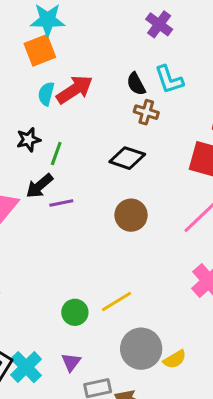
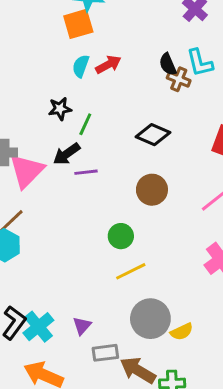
red arrow: (75, 90) -> (108, 64), size x0.7
brown cross: (146, 112) -> (179, 79), moved
green circle: (75, 312) -> (121, 236), moved

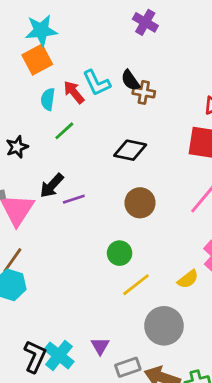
cyan L-shape: (200, 63) -> (97, 83), moved
red arrow: (108, 64) -> (74, 92), turned -90
black star: (60, 109) -> (17, 147), moved
green line: (85, 124) -> (64, 131), moved, turned 35
yellow semicircle: (182, 332) -> (188, 279), moved

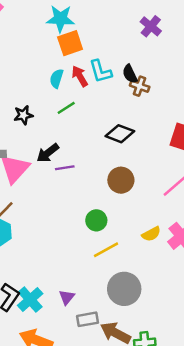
orange square: (37, 60) -> (70, 43), moved
yellow semicircle: (188, 279) -> (151, 234), moved

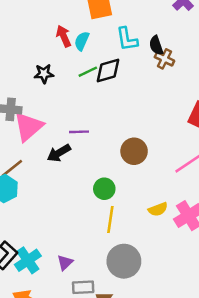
red arrow: (80, 76) -> (64, 36), moved
black diamond: (120, 134) -> (108, 70), moved, turned -44
black arrow: (48, 153) -> (59, 153), moved
yellow line: (106, 250) -> (110, 219), turned -60

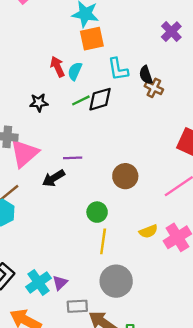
cyan cross: (28, 260) -> (39, 282), moved

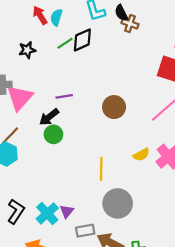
green circle: (97, 212) -> (53, 134), moved

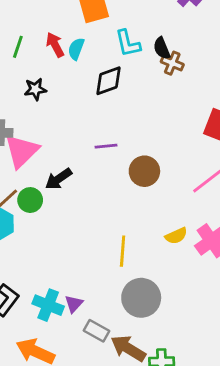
green line: (65, 43) -> (18, 47), moved, turned -42
purple line: (64, 96) -> (106, 146), moved
green circle: (53, 134) -> (30, 200), moved
cyan cross: (47, 213) -> (48, 305), turned -30
gray rectangle: (85, 231) -> (96, 331), turned 36

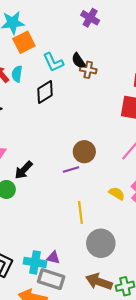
purple line: (106, 146) -> (71, 169), moved
yellow semicircle: (176, 236) -> (117, 193), turned -112
purple triangle: (74, 304) -> (53, 258), turned -48
gray rectangle: (96, 331) -> (51, 279), moved, size x1.4

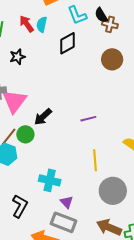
brown circle: (84, 152) -> (112, 59), moved
purple triangle: (53, 258) -> (67, 202), turned 32
cyan cross: (35, 262) -> (50, 180), moved

